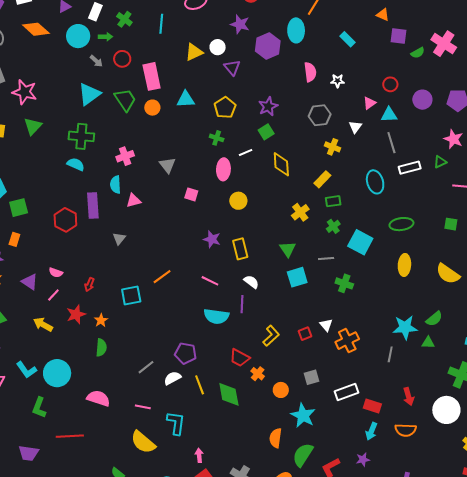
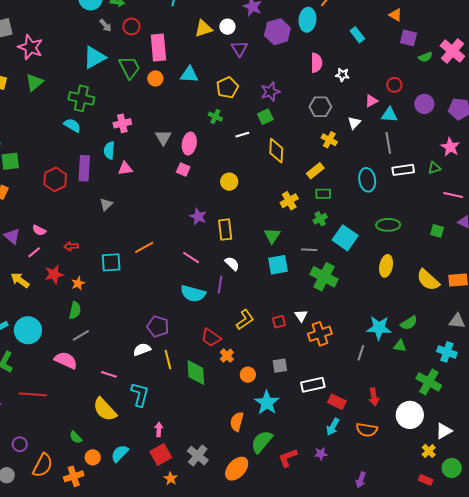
pink ellipse: (223, 169) -> (189, 144), moved
green cross: (344, 283) -> (324, 277), size x1.5
red arrow: (89, 285) -> (71, 246), turned 56
gray line: (146, 367) -> (81, 335), moved

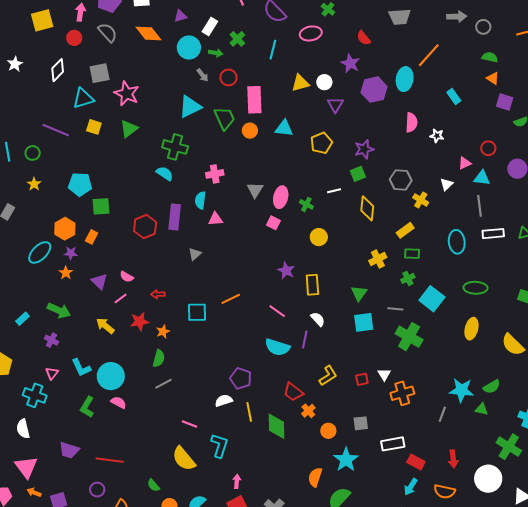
gray hexagon: (320, 107) -> (401, 180), moved
green cross: (215, 117) -> (306, 204), moved
pink semicircle: (66, 360) -> (118, 402), moved, size x0.7
red line: (33, 394) -> (110, 460), moved

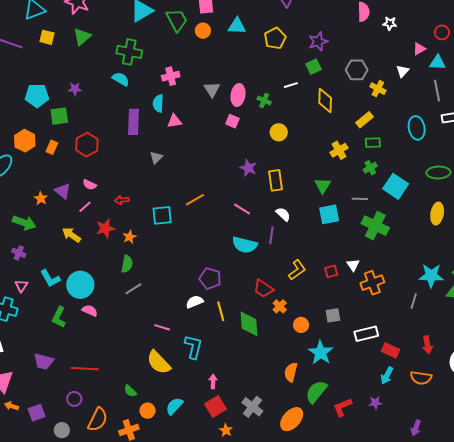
red hexagon: (145, 227) -> (87, 145), moved
purple star: (71, 253) -> (75, 89), moved
orange star: (66, 273) -> (41, 198), moved

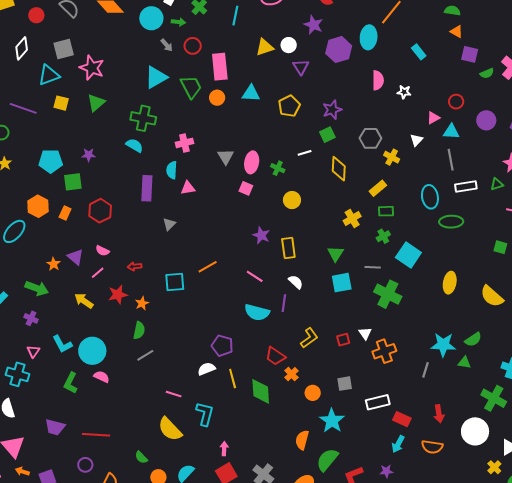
green ellipse: (438, 173) -> (451, 222), moved

